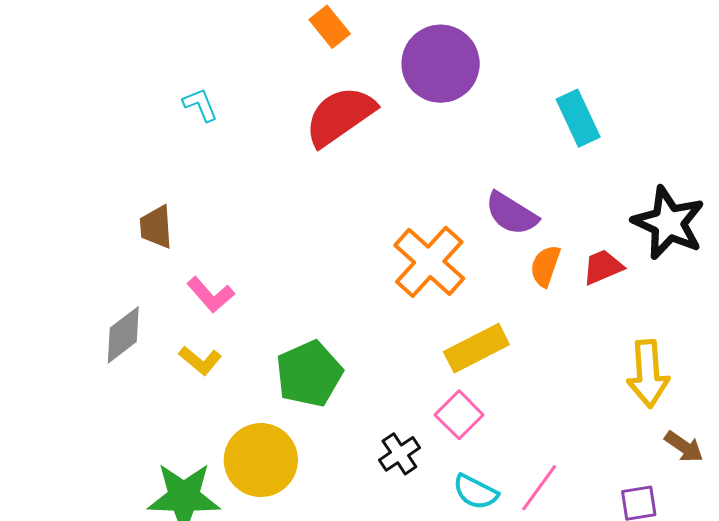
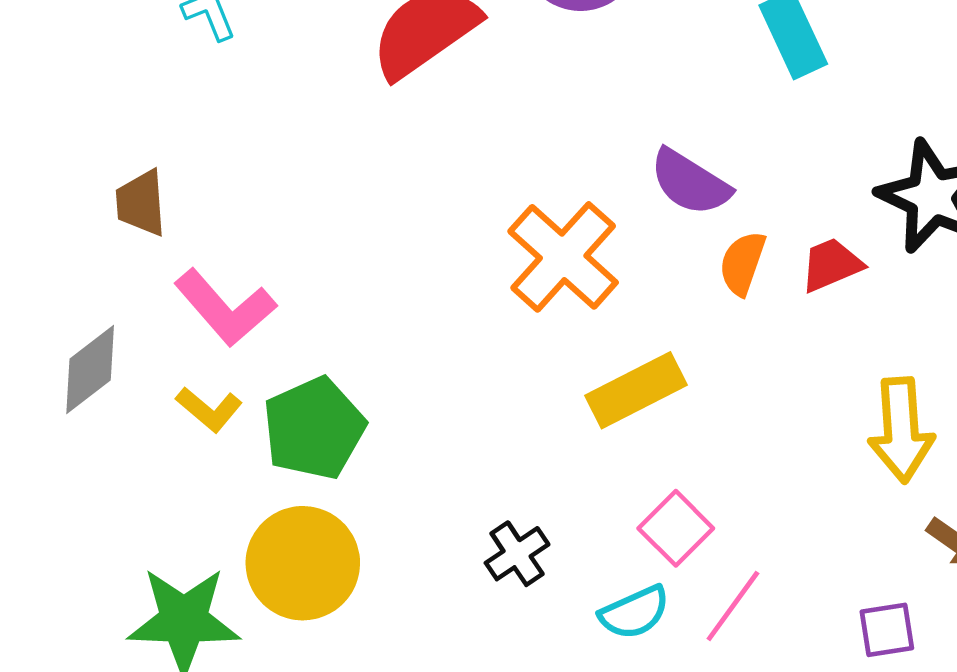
pink L-shape: (211, 295) -> (225, 308), size x1.4
green pentagon: (309, 374) -> (314, 428), moved
pink square: (459, 415) -> (676, 528), moved
cyan semicircle: (475, 492) -> (635, 612), turned -51

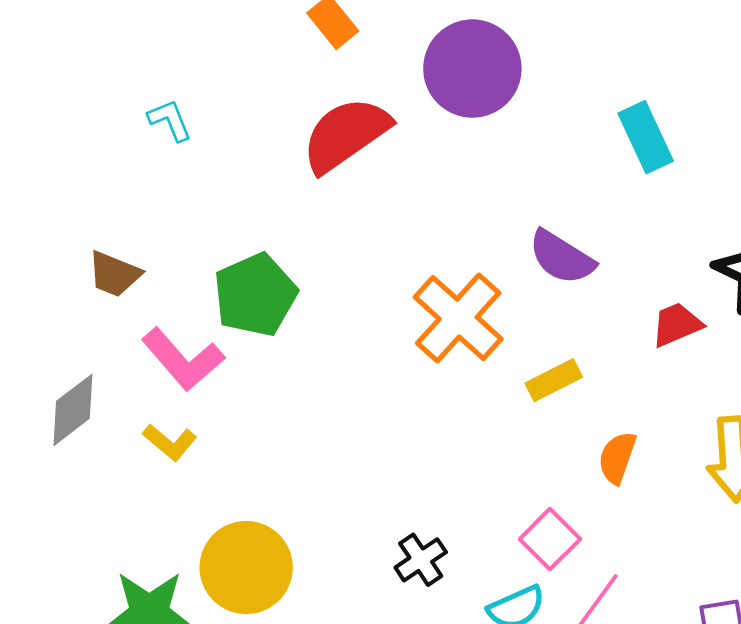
brown trapezoid: (141, 203) -> (114, 274), turned -64
orange semicircle: (742, 263) -> (617, 458), moved
yellow rectangle: (636, 390) -> (554, 380), moved, size x0.7
green pentagon: (314, 428) -> (255, 295), moved

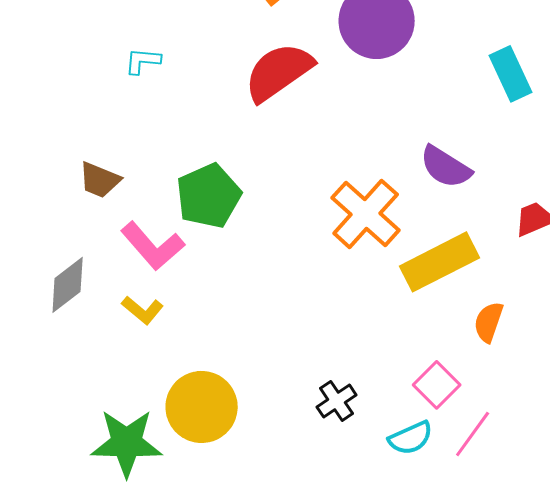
cyan L-shape: (170, 120) -> (143, 61), turned -63
yellow rectangle: (554, 380) -> (440, 262), size x1.8

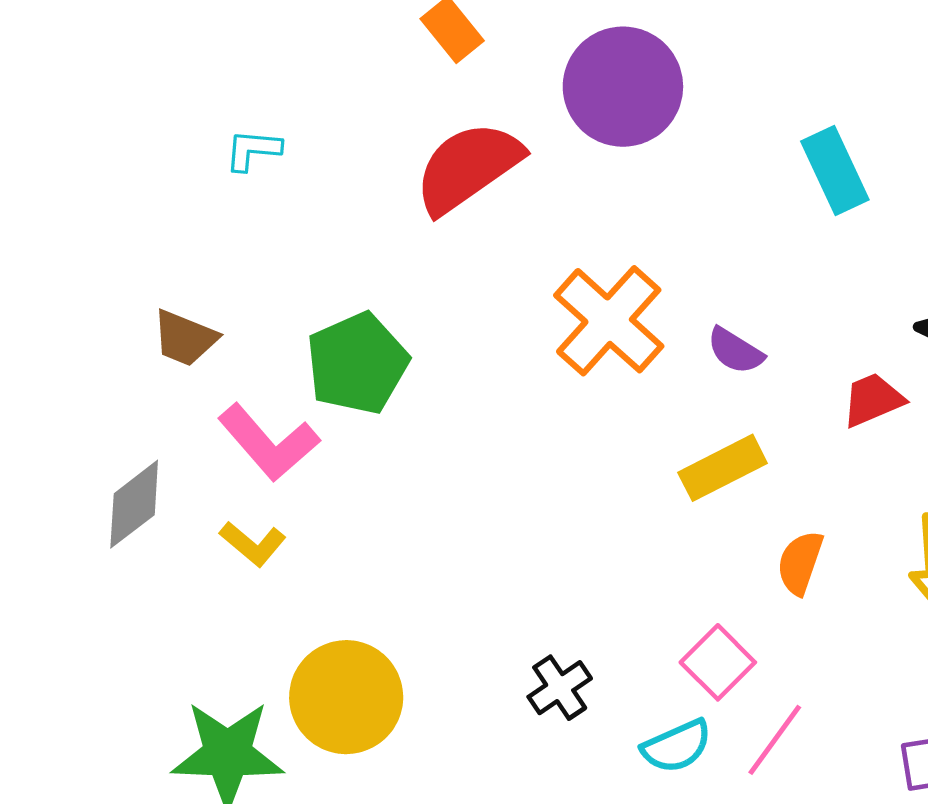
purple semicircle: (446, 167) -> (735, 351), moved, size x0.7
orange cross: (366, 214) -> (609, 321), moved
yellow rectangle: (440, 262) -> (723, 468), size x0.7

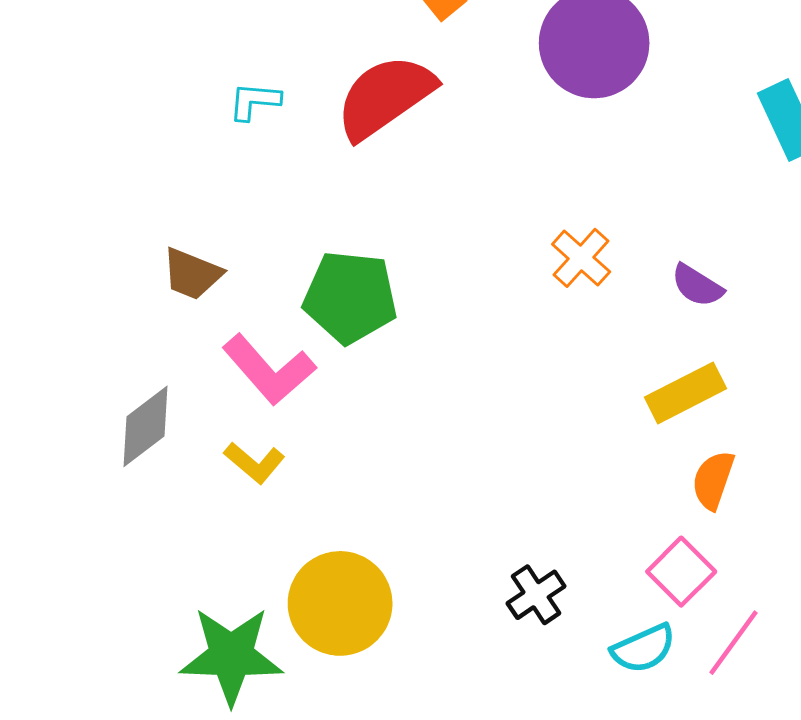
red semicircle: (468, 167) -> (385, 97), moved
orange cross: (609, 321) -> (581, 258), size x0.6
green pentagon: (357, 363) -> (350, 297), turned 30
orange semicircle: (800, 563) -> (713, 480), moved

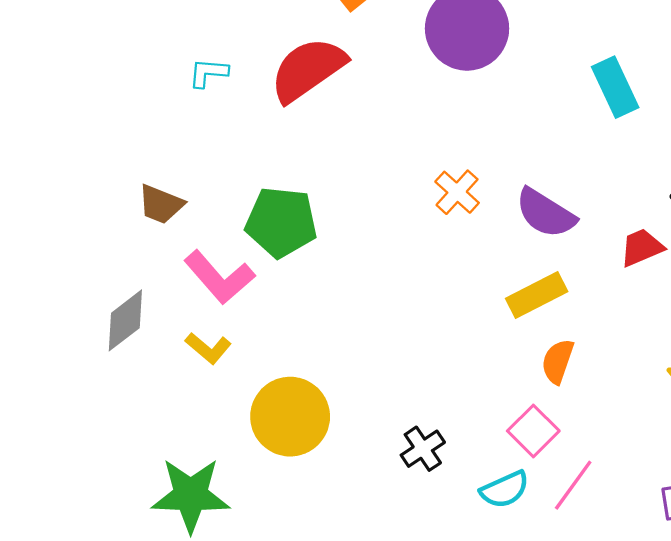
purple semicircle: (697, 286) -> (546, 213), size x1.5
yellow circle: (340, 603) -> (290, 417), moved

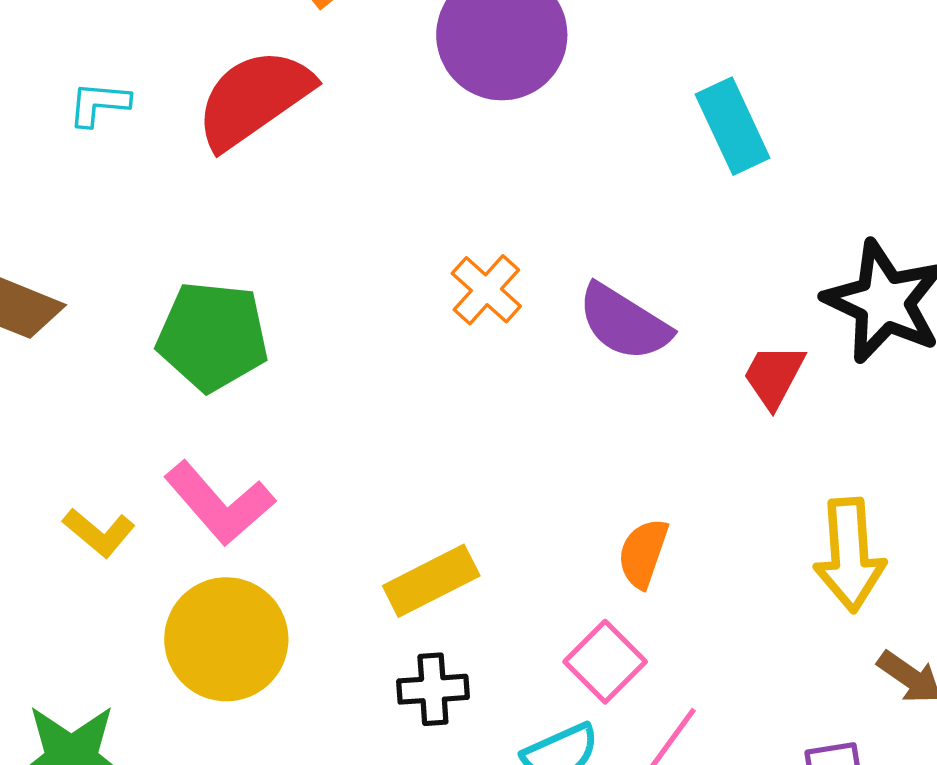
red trapezoid: (642, 247) -> (774, 376), turned -39
pink L-shape: (219, 277) -> (219, 503), moved
yellow rectangle: (537, 295) -> (431, 581), moved
black cross: (423, 449) -> (433, 689), turned 30

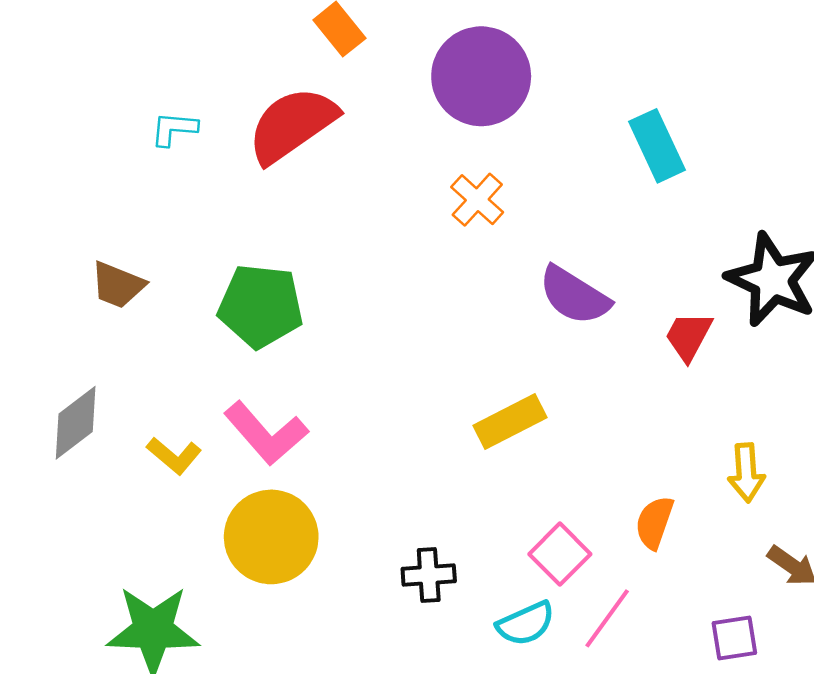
orange cross: (486, 290) -> (477, 200), moved
orange semicircle: (643, 553) -> (654, 523), moved
yellow arrow: (850, 555) -> (746, 473), size x0.7
yellow rectangle: (431, 581) -> (510, 421), moved

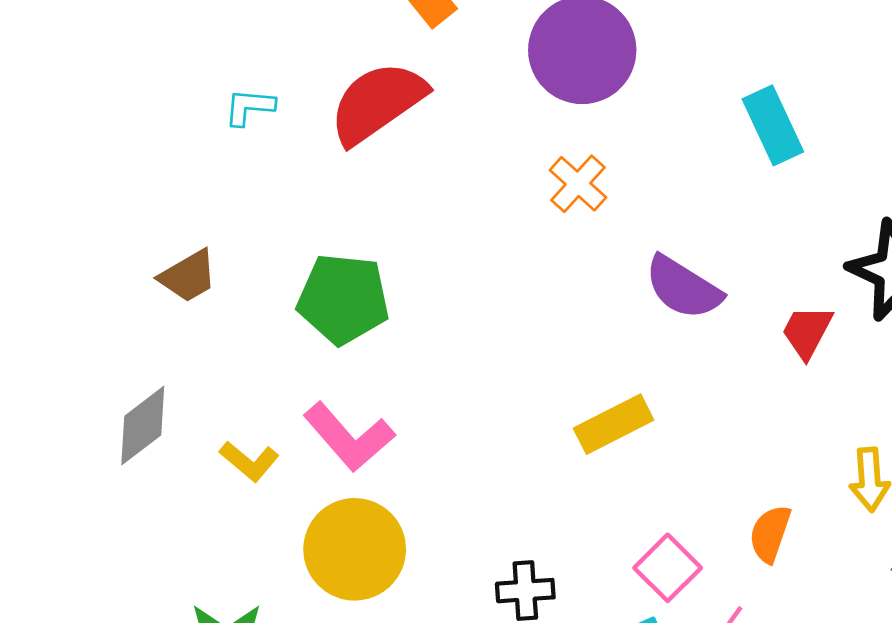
brown trapezoid: (118, 285) -> (188, 276), turned -52

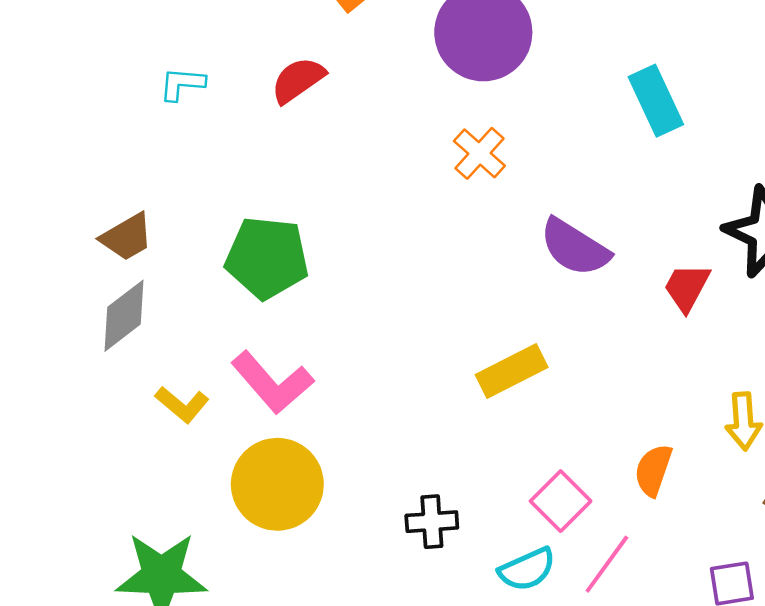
red semicircle: (377, 103) -> (298, 80), size x0.6
gray diamond: (143, 426) -> (124, 316), moved

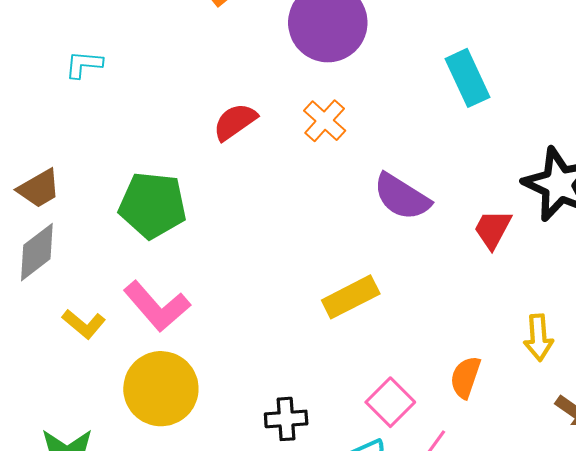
red semicircle: (298, 80) -> (235, 122), moved

